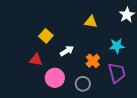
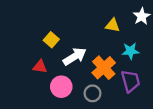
yellow triangle: (91, 22) -> (113, 25), moved
white arrow: (67, 51) -> (75, 57), size x1.5
orange cross: (93, 61) -> (104, 68), size x1.5

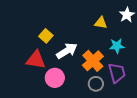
red triangle: (40, 67) -> (36, 60), size x1.5
gray circle: (93, 93) -> (96, 84), moved

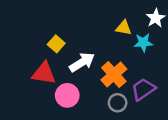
cyan star: (117, 46) -> (143, 43), moved
purple trapezoid: (117, 73) -> (143, 89), turned -110

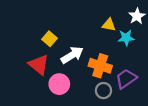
red triangle: (44, 73) -> (39, 65), turned 30
orange cross: (114, 75) -> (100, 66), turned -30

